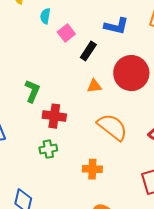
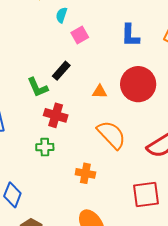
blue L-shape: (116, 26) -> (130, 35), turned 70
black rectangle: (88, 51) -> (61, 71), moved
green L-shape: (32, 91) -> (38, 87), turned 125

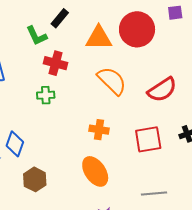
orange triangle: (100, 92) -> (99, 38), size x1.8
orange cross: (85, 173) -> (99, 130), moved

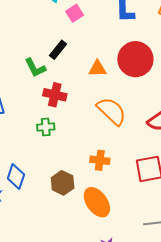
orange triangle: (99, 38) -> (97, 69), size x0.7
brown hexagon: (35, 179) -> (63, 183), moved

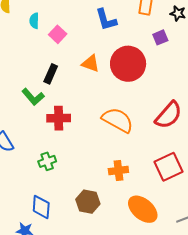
orange triangle: (97, 69) -> (91, 64), moved, turned 36
green cross: (46, 127) -> (47, 161), moved
orange ellipse: (97, 202) -> (143, 209), moved

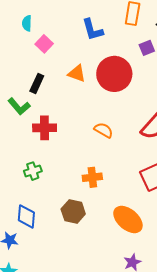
cyan semicircle: (34, 21) -> (27, 23), moved
orange semicircle: (118, 120) -> (103, 130), size x0.6
orange cross: (118, 170) -> (92, 177), moved

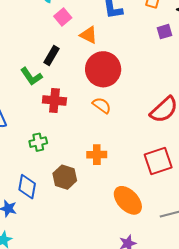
orange triangle: (77, 73) -> (89, 35), moved
red circle: (114, 74) -> (103, 69), moved
orange semicircle: (103, 130) -> (102, 105), moved
brown hexagon: (73, 212) -> (65, 177), moved

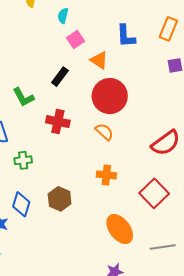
green L-shape: (31, 76) -> (23, 97), moved
green cross: (38, 142) -> (23, 160), moved
orange cross: (97, 155) -> (106, 175), moved
red square: (158, 161) -> (154, 193), turned -32

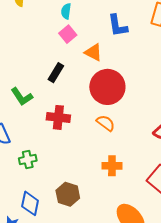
cyan semicircle: (63, 16) -> (66, 11), moved

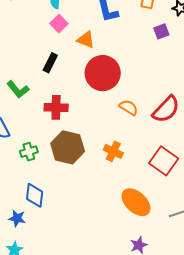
orange semicircle: (106, 123) -> (129, 107), moved
orange cross: (112, 166) -> (113, 151), turned 30
brown hexagon: (68, 194) -> (68, 147), moved, size x1.4

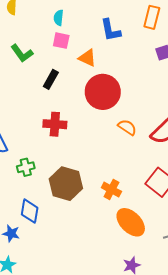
pink square: (59, 24) -> (61, 41), turned -36
green L-shape: (18, 89) -> (22, 53), moved
brown hexagon: (68, 147) -> (66, 184), moved
orange cross: (113, 151) -> (111, 190), moved

